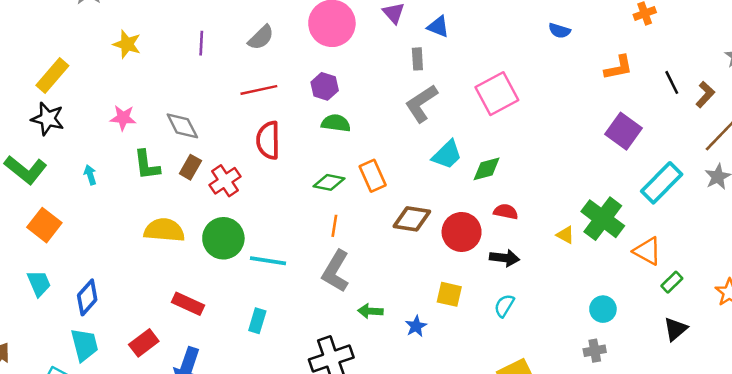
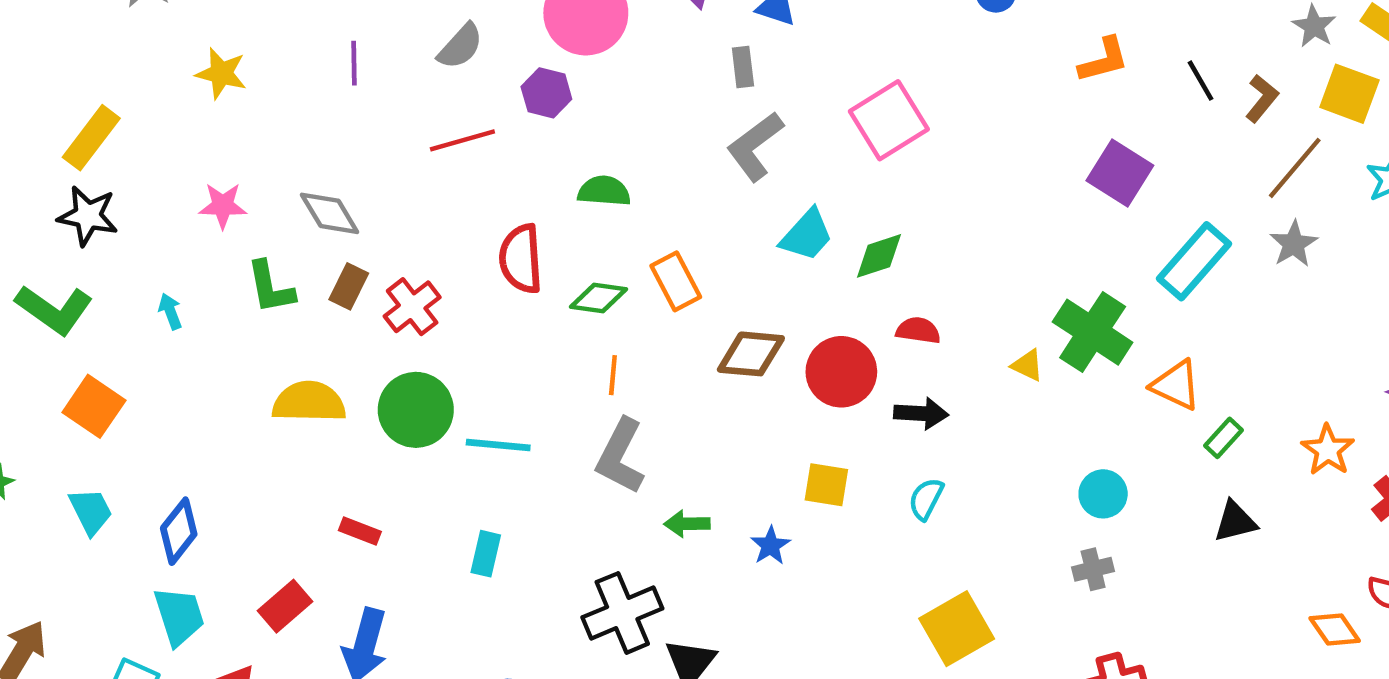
purple hexagon: (325, 86) -> (546, 93), moved
red semicircle: (268, 140) -> (521, 259), moved
red rectangle: (188, 304) -> (360, 531), size x0.7
black triangle: (676, 329) -> (1235, 521), turned 30

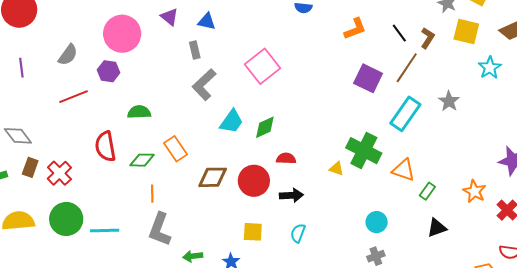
brown line: (1295, 168) -> (407, 68), moved

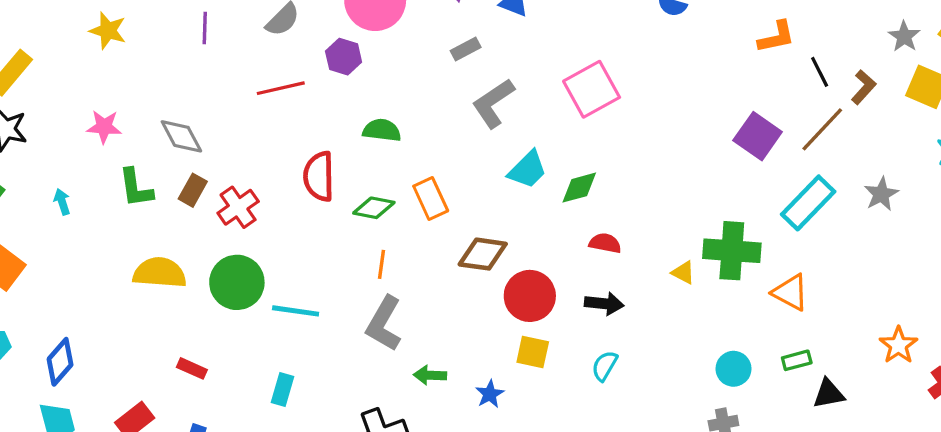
orange L-shape: (355, 29) -> (776, 37), moved
gray rectangle: (195, 50) -> (466, 49), moved, turned 66
green cross: (364, 151) -> (732, 251), turned -32
red circle: (254, 181) -> (530, 296), moved
green rectangle: (427, 191) -> (797, 360), moved, turned 30

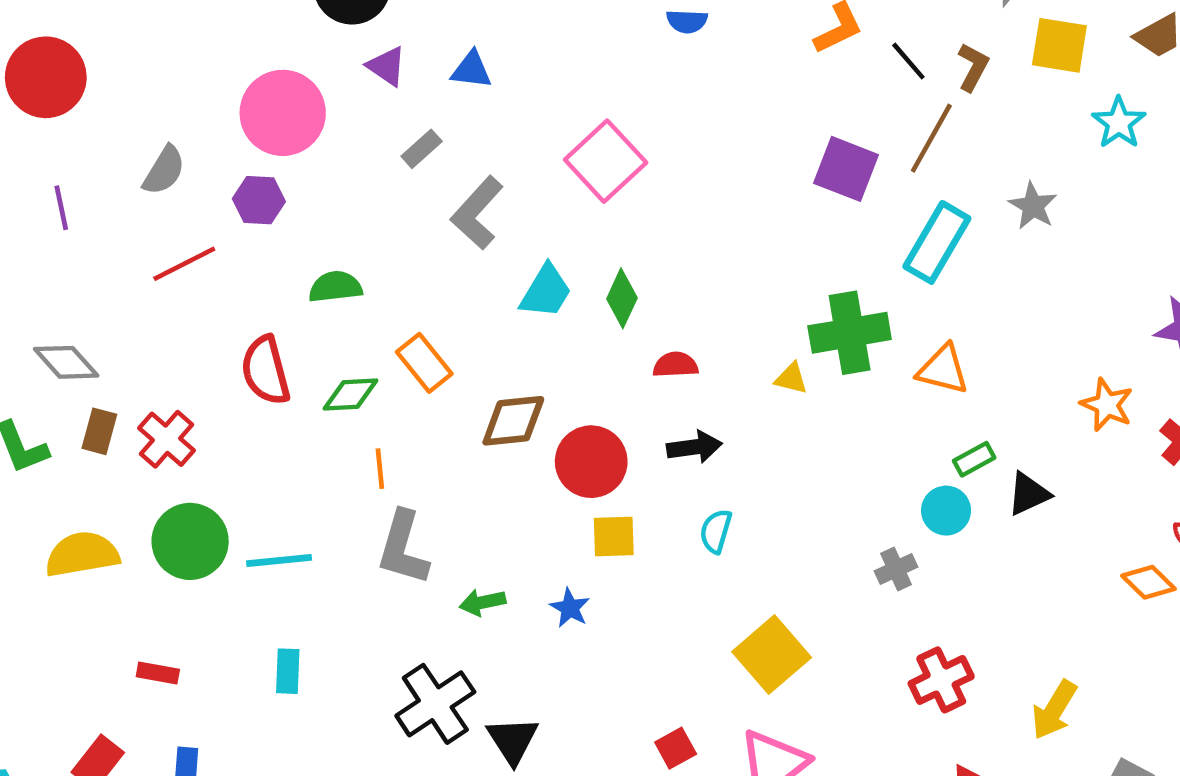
green diamond: (579, 188) -> (622, 298), turned -36
cyan circle: (733, 369) -> (946, 511), moved

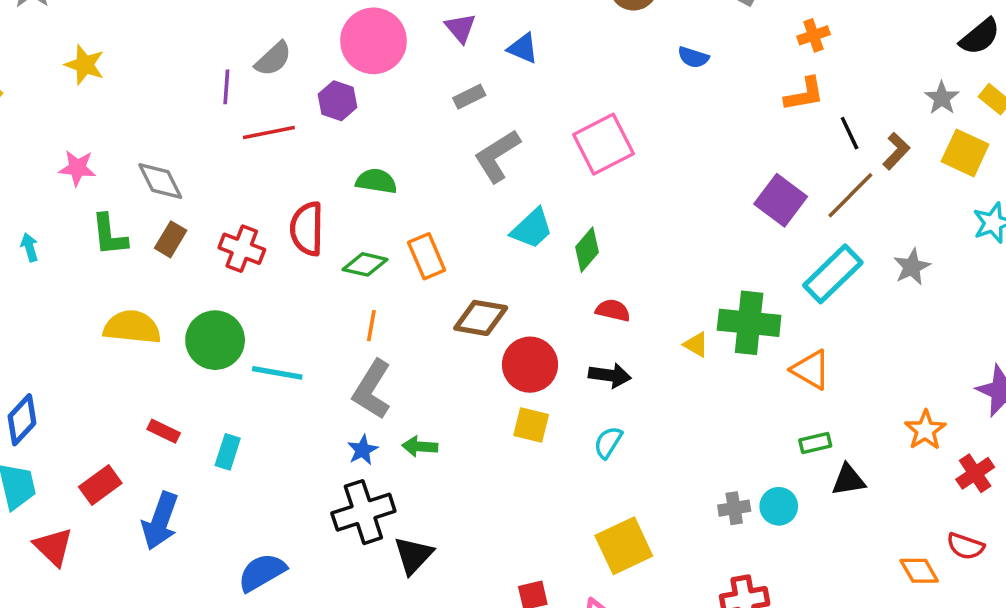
purple line: (61, 208) -> (226, 87), moved
red cross: (166, 439) -> (242, 249), moved, turned -36
cyan circle: (946, 511) -> (779, 506), moved
blue star: (570, 608) -> (363, 450), moved
cyan rectangle: (288, 671) -> (228, 452), moved

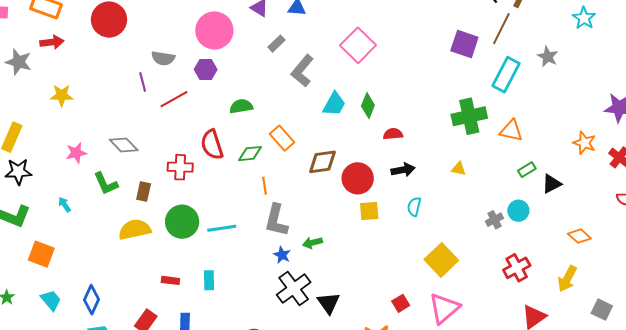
gray semicircle: (273, 59) -> (163, 58), turned 70
brown rectangle: (171, 239) -> (144, 191), moved
yellow triangle: (696, 345) -> (459, 169), moved
orange diamond: (919, 571) -> (579, 236), moved

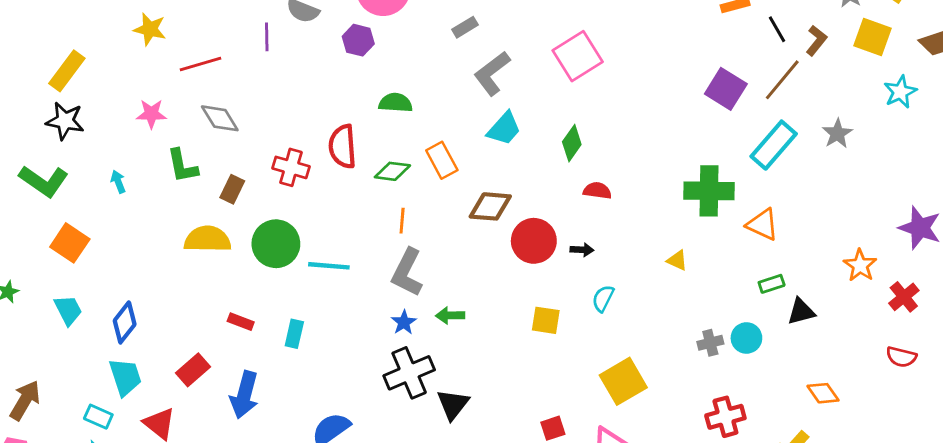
red line: (174, 99) -> (201, 64), moved
cyan trapezoid: (334, 104) -> (504, 129), moved
black arrow: (403, 170) -> (582, 250), moved, size x0.7
yellow square: (369, 211) -> (546, 320), moved

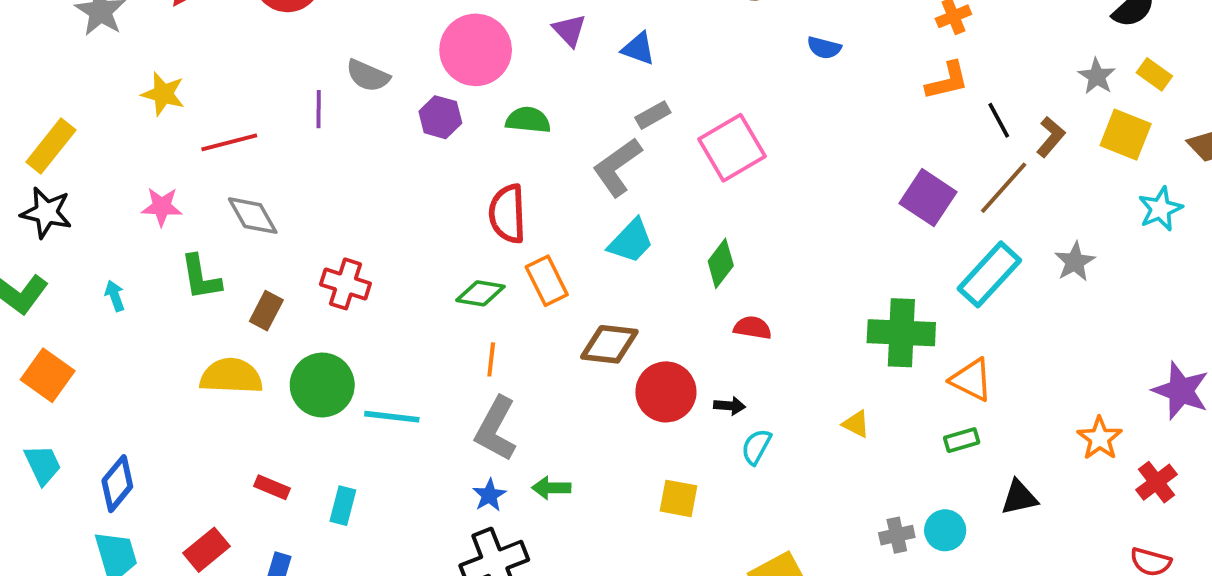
gray rectangle: (465, 27) -> (653, 115), moved
green semicircle: (396, 103) -> (528, 120), moved
red semicircle: (343, 146) -> (507, 214), moved
green rectangle: (772, 284) -> (962, 440), moved
cyan semicircle: (603, 298) -> (756, 447), moved

